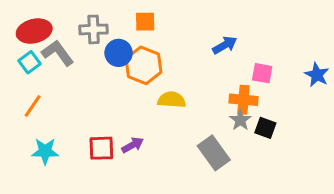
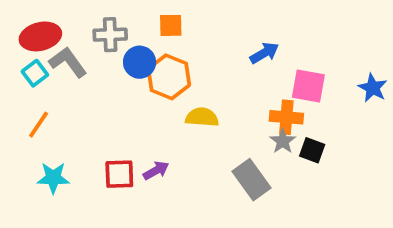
pink square: (262, 73) -> (308, 86), size x1.4

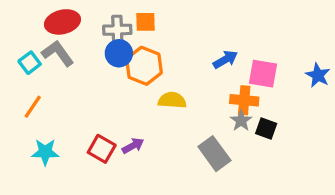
gray cross: (110, 35) -> (117, 30), moved
red ellipse: (40, 36) -> (62, 22), moved
blue arrow: (264, 53) -> (225, 60), moved
red square: (119, 174) -> (102, 149), turned 32

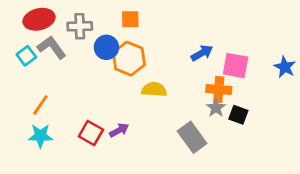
red ellipse: (62, 22) -> (39, 19), moved
gray cross: (117, 30) -> (80, 26), moved
orange line: (33, 107) -> (40, 105), moved

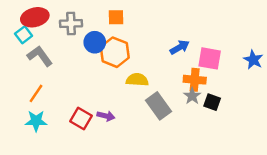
gray L-shape: (52, 47) -> (40, 56), moved
cyan square: (26, 56) -> (24, 35), moved
purple arrow: (119, 130) -> (106, 116), turned 42
gray rectangle: (192, 137) -> (158, 106), moved

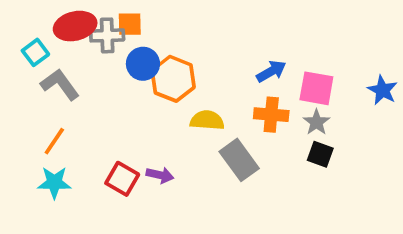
red ellipse: (35, 17) -> (75, 26), moved
orange square: (116, 17) -> (130, 24), moved
orange cross: (195, 80) -> (271, 115), moved
gray star: (192, 96) -> (316, 122), moved

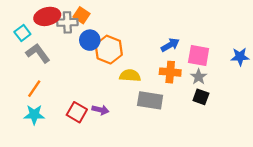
orange square: (130, 24) -> (82, 15), turned 35
blue star: (382, 90) -> (240, 57), turned -30
gray rectangle: (239, 160) -> (150, 100), turned -45

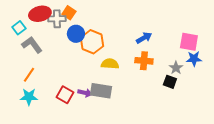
pink square: (199, 55) -> (189, 42), moved
blue star: (240, 57) -> (194, 59), moved
gray star: (199, 77) -> (176, 68), moved
gray rectangle: (150, 100) -> (101, 91), moved

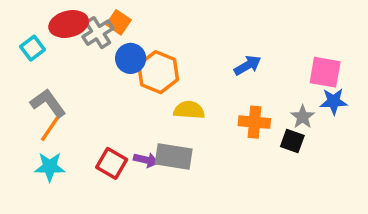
gray cross: (57, 19) -> (98, 33), turned -30
gray L-shape: (32, 45) -> (48, 103), moved
orange cross: (144, 61) -> (254, 122), moved

